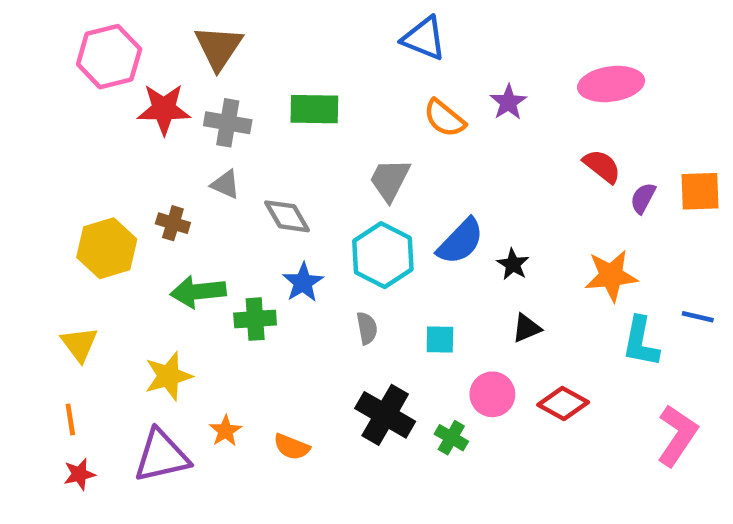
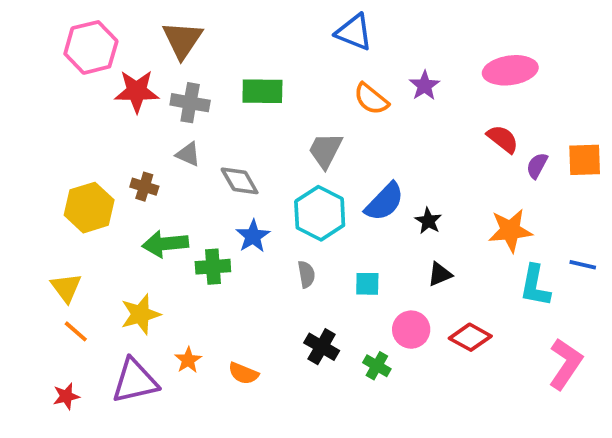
black cross: (385, 415) -> (322, 347), size x0.7
orange line: (70, 419) -> (76, 331), moved, turned -40

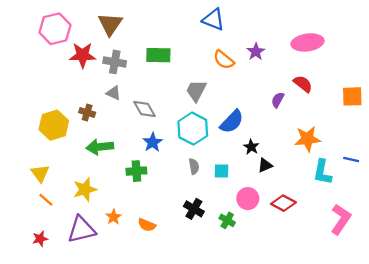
purple semicircle: (537, 166) -> (278, 100), moved
black star: (428, 221) -> (251, 147), moved
green cross: (213, 267) -> (136, 171), moved
gray semicircle: (306, 274) -> (194, 166), moved

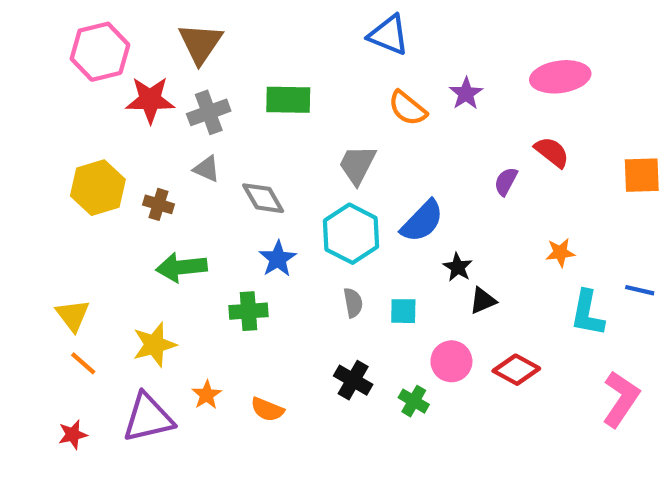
gray cross: (115, 62) -> (209, 112), turned -30
yellow hexagon: (54, 125) -> (98, 188), moved
orange star: (307, 139) -> (560, 253), size x0.6

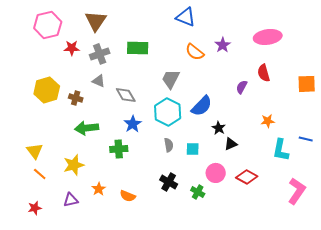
red star: (150, 100) -> (72, 48), size x0.7
red semicircle: (552, 152) -> (264, 73), turned -144
purple triangle: (148, 418) -> (71, 200), size x0.6

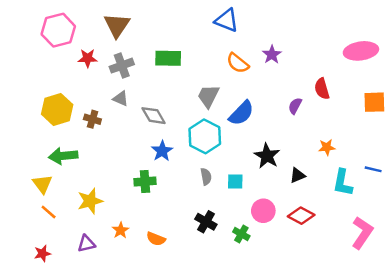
pink ellipse: (268, 37) -> (361, 51), moved
blue semicircle: (202, 106) -> (241, 113), moved
green arrow: (87, 128) -> (63, 156), moved
black star: (219, 128) -> (267, 156), size x1.5
black triangle: (231, 144) -> (297, 175), moved

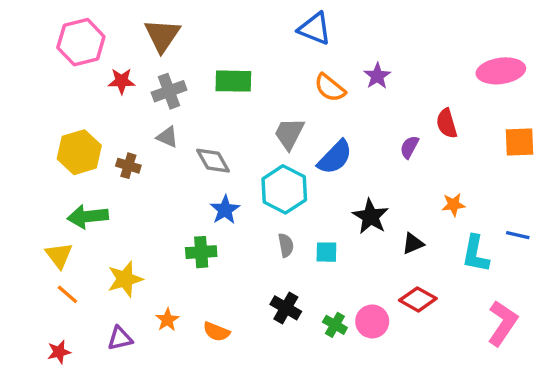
pink circle: (263, 211) -> (372, 321), moved

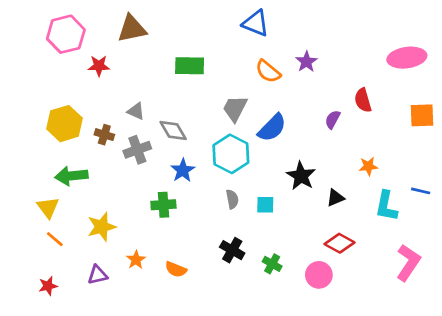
brown triangle: (162, 35) -> (132, 29), turned 44
gray cross: (169, 91) -> (137, 150), moved
pink circle: (372, 321) -> (319, 275), moved

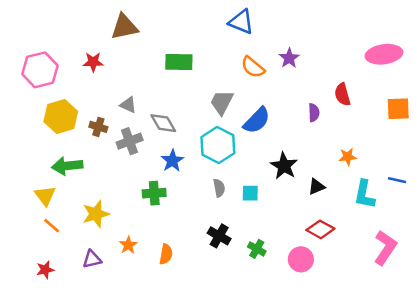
pink hexagon: (66, 34) -> (40, 70), moved
purple semicircle: (333, 119) -> (314, 113), turned 150
orange semicircle: (176, 269) -> (166, 254), turned -102

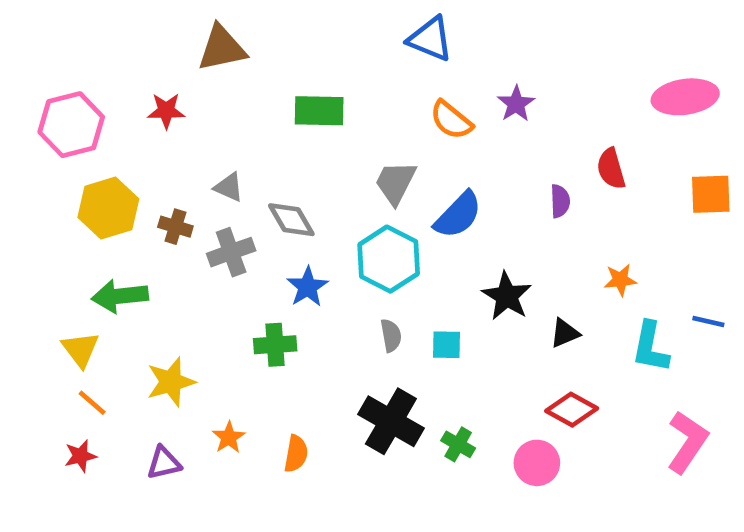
black cross: (219, 236) -> (391, 421), size x1.5
red star: (45, 270) -> (80, 456), moved

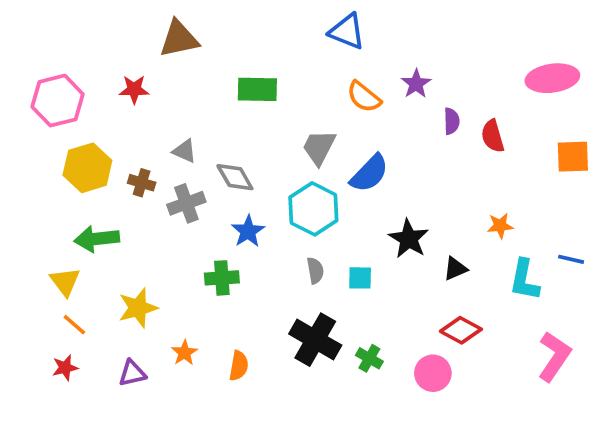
purple semicircle: (560, 201) -> (452, 121), moved

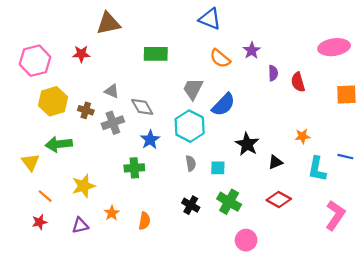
yellow triangle: (65, 282) -> (30, 162), moved
black cross: (315, 340) -> (191, 205), size x0.6
green cross: (369, 358) -> (229, 202), moved, size x1.5
pink circle: (433, 373) -> (246, 240), moved

